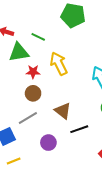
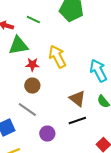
green line: (38, 37) -> (33, 20), moved
brown triangle: (63, 111) -> (77, 99), moved
gray line: (28, 118) -> (27, 110), turned 66

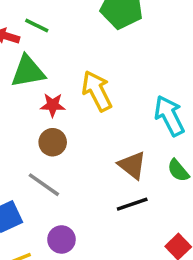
green line: (33, 20) -> (37, 26), moved
purple circle: (47, 134) -> (61, 239), moved

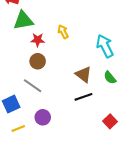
yellow arrow: (97, 91) -> (63, 32), size x0.6

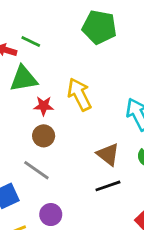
yellow arrow: (63, 32) -> (79, 94), size x1.6

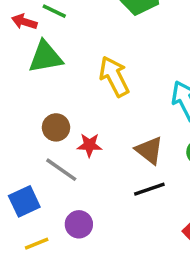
red star: (44, 106) -> (89, 145), moved
brown circle: (44, 136) -> (56, 127), moved

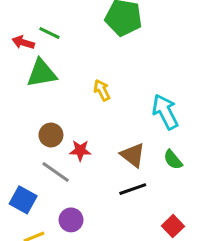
yellow arrow: (114, 76) -> (102, 90), size x0.6
blue square: (24, 201) -> (23, 200), turned -36

